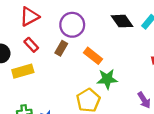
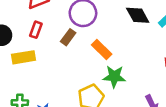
red rectangle: (31, 45) -> (36, 30), turned 56

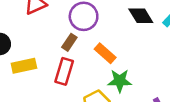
red rectangle: (36, 30) -> (64, 71), moved, size x1.5

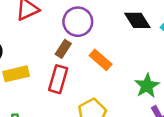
green star: (120, 81) -> (147, 86), moved, turned -30

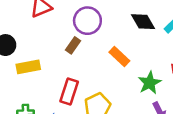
orange rectangle: (101, 60) -> (119, 57), moved
red rectangle: (58, 79) -> (69, 91), moved

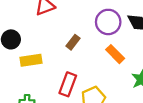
purple circle: (87, 21) -> (108, 22), moved

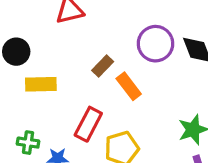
orange rectangle: (115, 54) -> (129, 86), moved

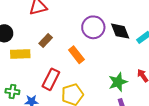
brown rectangle: (103, 66) -> (46, 41), moved

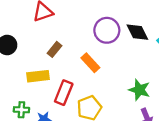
yellow rectangle: (20, 54) -> (38, 76), moved
green star: (118, 82) -> (139, 90), turned -30

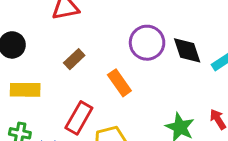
yellow rectangle: (38, 76) -> (25, 90), moved

